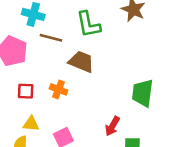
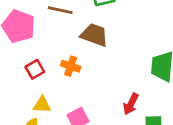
red square: (26, 91) -> (35, 69), turned -30

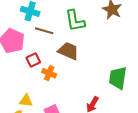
red square: (35, 69) -> (33, 60), moved

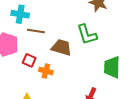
green L-shape: (75, 21) -> (87, 35), moved
red square: (33, 60) -> (29, 60), turned -32

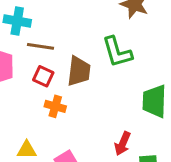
brown trapezoid: (62, 47) -> (79, 71), turned 80
red square: (29, 60) -> (43, 76), moved

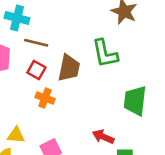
red arrow: (123, 144) -> (103, 137), turned 85

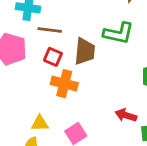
green L-shape: (105, 54) -> (119, 33), turned -60
orange cross: (45, 98) -> (64, 84), size x1.4

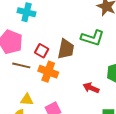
brown line: (50, 30) -> (21, 65), moved
red arrow: (126, 115) -> (91, 88), moved

